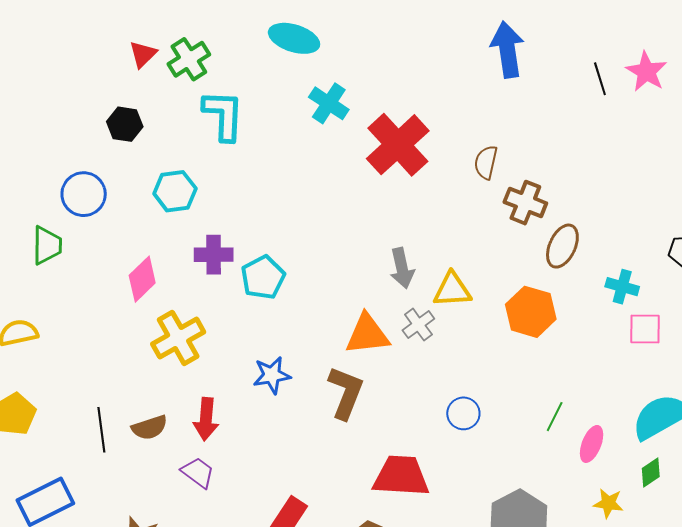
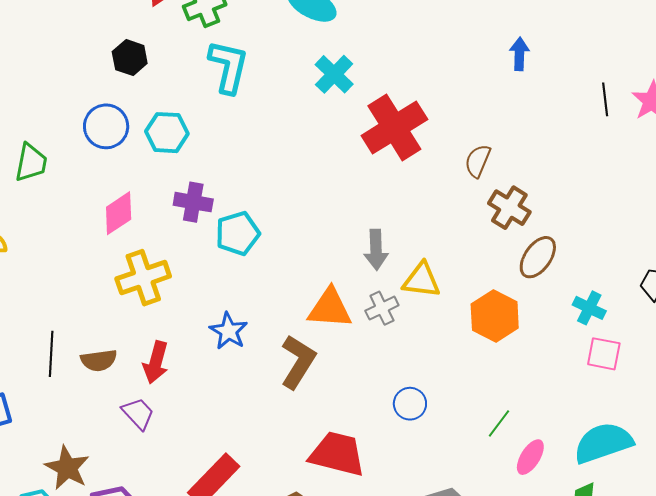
blue arrow: (507, 50) -> (519, 54), size x0.6
blue circle: (84, 194) -> (106, 126), moved
blue star: (272, 375) -> (229, 331), turned 30

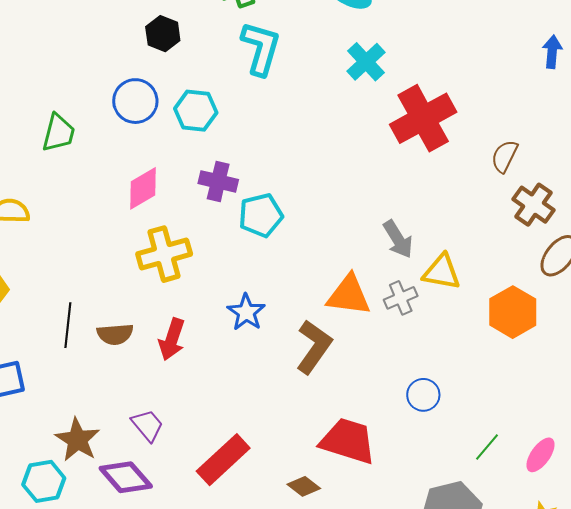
gray arrow: (376, 250) -> (398, 239), turned -33
purple trapezoid: (138, 413) -> (147, 425), moved
green line: (499, 423) -> (487, 447), moved

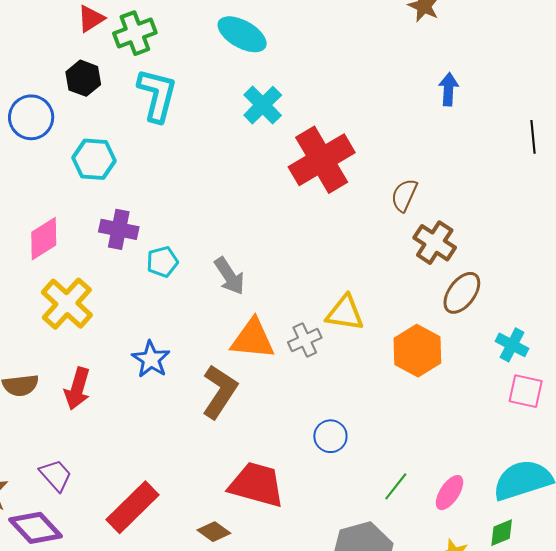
black hexagon: (163, 34) -> (83, 78), moved
blue circle: (135, 101) -> (31, 117), moved
cyan pentagon: (261, 215) -> (162, 262), size x0.7
gray arrow: (398, 239) -> (229, 276), moved
yellow cross: (164, 254) -> (67, 304), turned -30

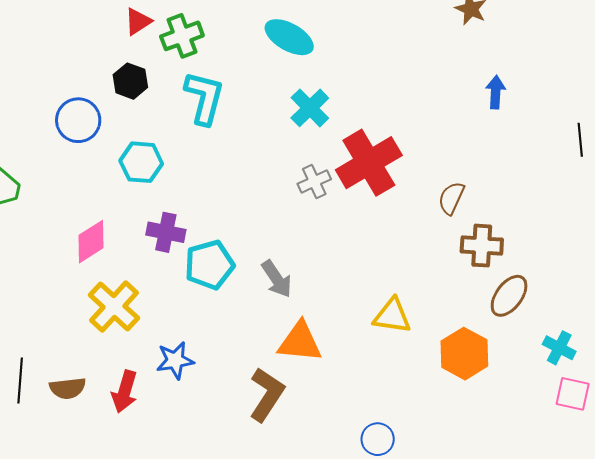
brown cross: (435, 243) -> (482, 246), turned -30
cyan pentagon: (162, 262) -> (210, 265), size x1.6
gray cross: (305, 340) -> (314, 182), moved
blue star: (151, 359) -> (175, 360), moved, turned 30

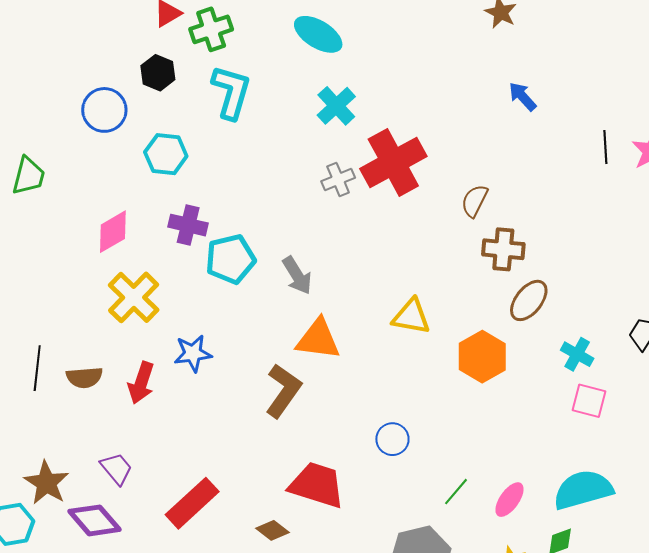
blue arrow: (496, 92) -> (522, 96), turned -48

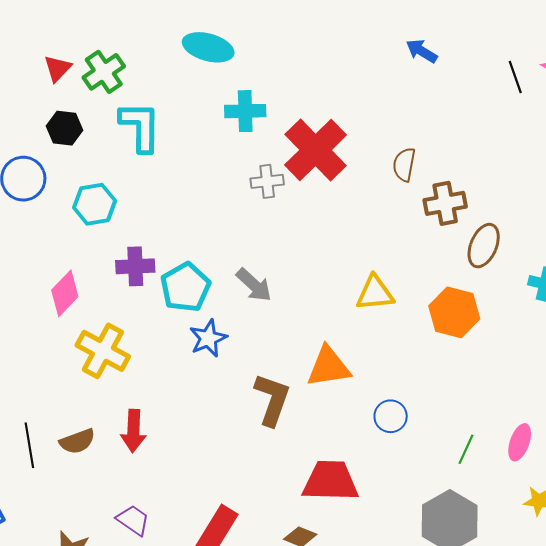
cyan cross: (336, 106) -> (245, 111), turned -33
gray cross: (338, 179) -> (267, 181), turned 32
orange triangle: (318, 339) -> (329, 367), moved
blue star: (193, 353) -> (208, 338), moved

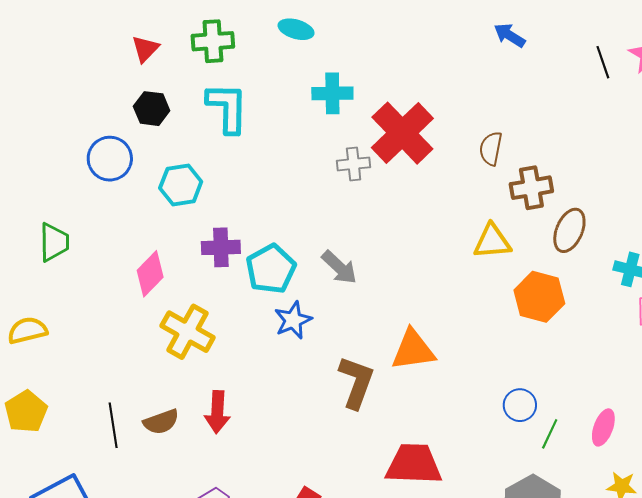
cyan ellipse: (208, 47) -> (296, 29), size x0.7
green cross: (104, 72) -> (213, 41), moved, turned 30
yellow triangle: (375, 293) -> (492, 241), moved
blue circle: (391, 416) -> (520, 405), moved

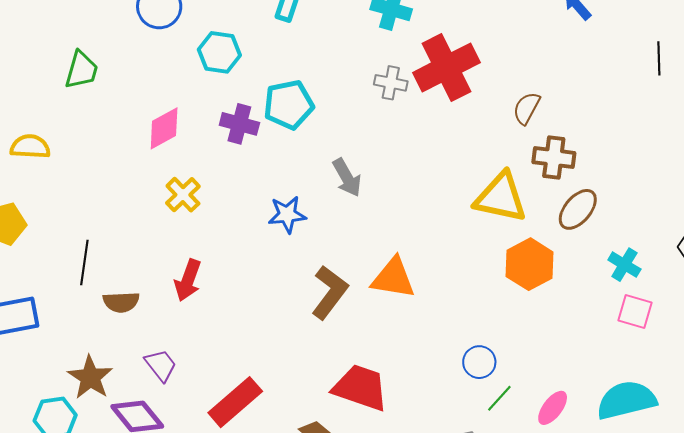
yellow triangle: (492, 241) -> (501, 197), size x1.4
cyan pentagon: (271, 269) -> (289, 105), moved
yellow cross: (188, 332) -> (183, 195), size x0.7
brown semicircle: (161, 422) -> (121, 302), moved

